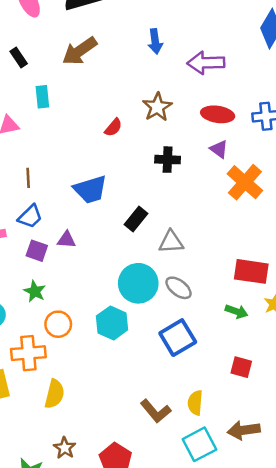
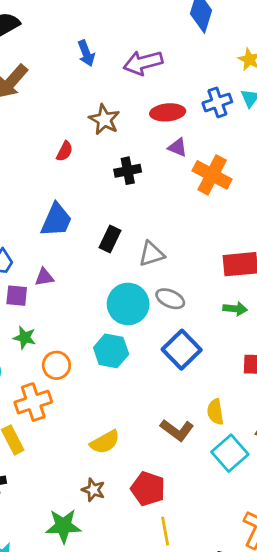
blue trapezoid: (90, 189) -> (56, 220), turned -36
yellow semicircle: (55, 394) -> (105, 442), moved, turned 60

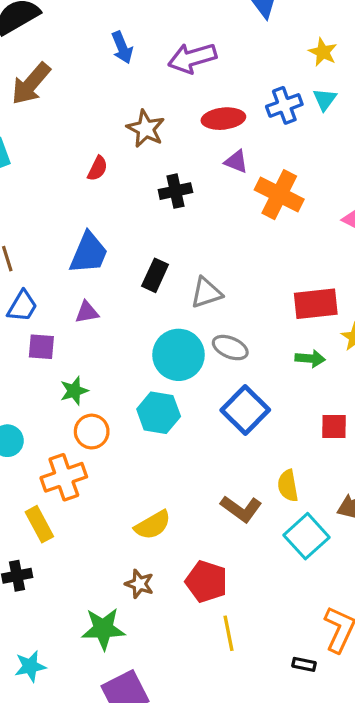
purple triangle: (44, 277) -> (87, 312), moved
green star: (25, 338) -> (74, 391), moved, turned -30

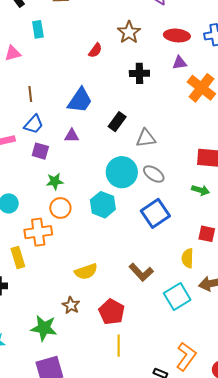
purple triangle: (236, 161) -> (180, 63), turned -42
yellow semicircle: (288, 486) -> (188, 258), moved

